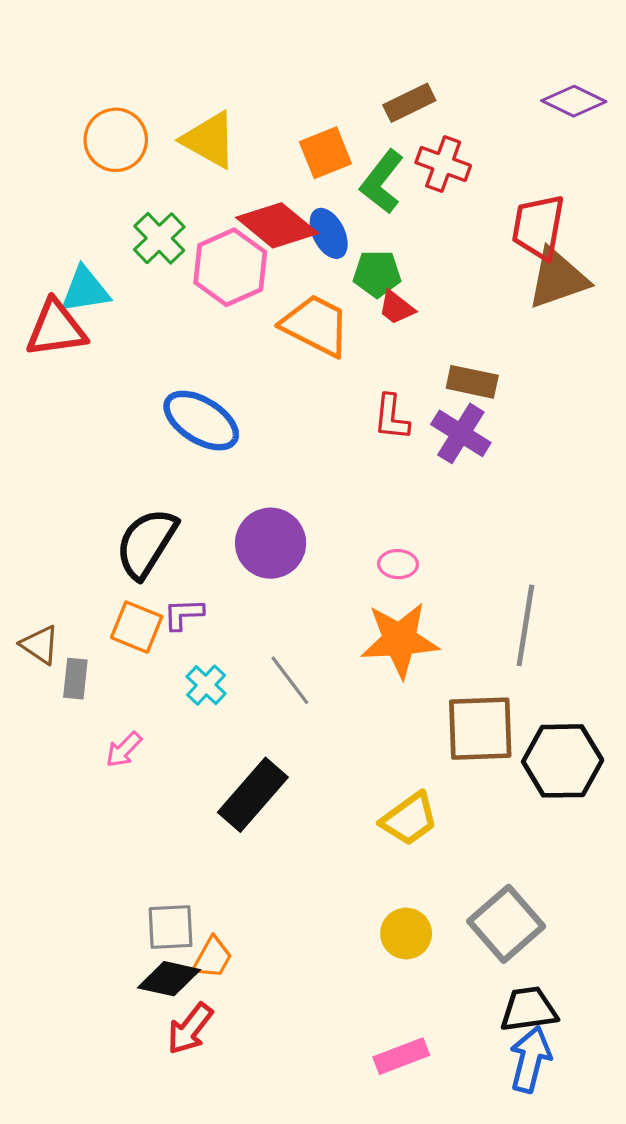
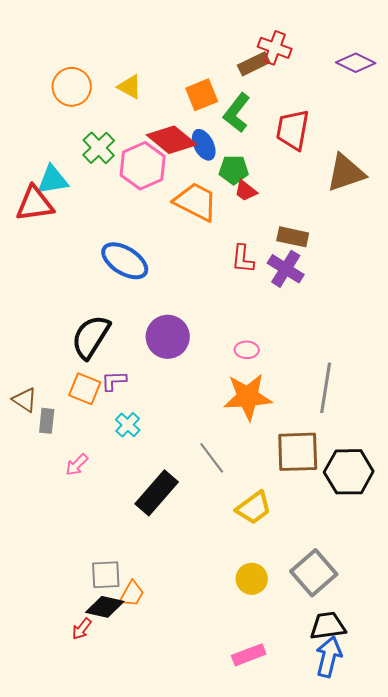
yellow triangle: (209, 140) -> (130, 87), size x0.7
red cross: (443, 164) -> (275, 48), moved
red trapezoid: (538, 227) -> (293, 130), moved
gray line: (290, 680) -> (212, 458), moved
red arrow: (190, 1029) -> (82, 629), moved, size x0.7

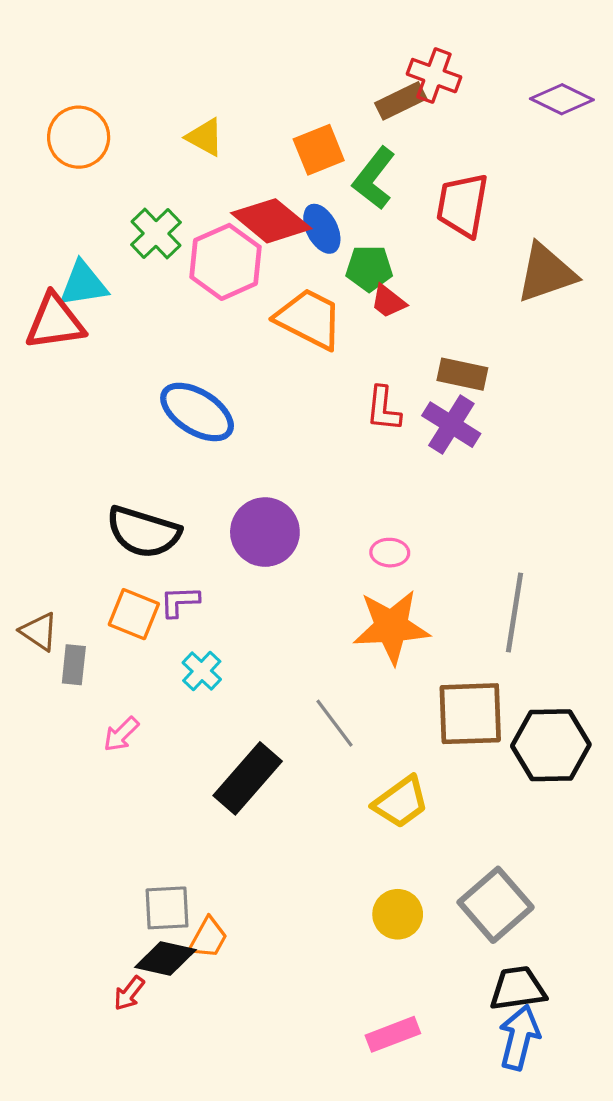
orange circle: (72, 87) -> (79, 137), moved
black semicircle: (91, 337) -> (143, 532), turned -105

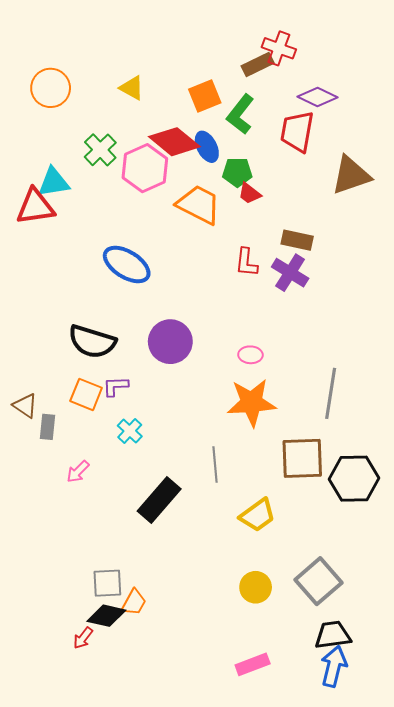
purple diamond: (562, 99) -> (317, 97), moved
gray line: (334, 723) -> (215, 464), turned 32

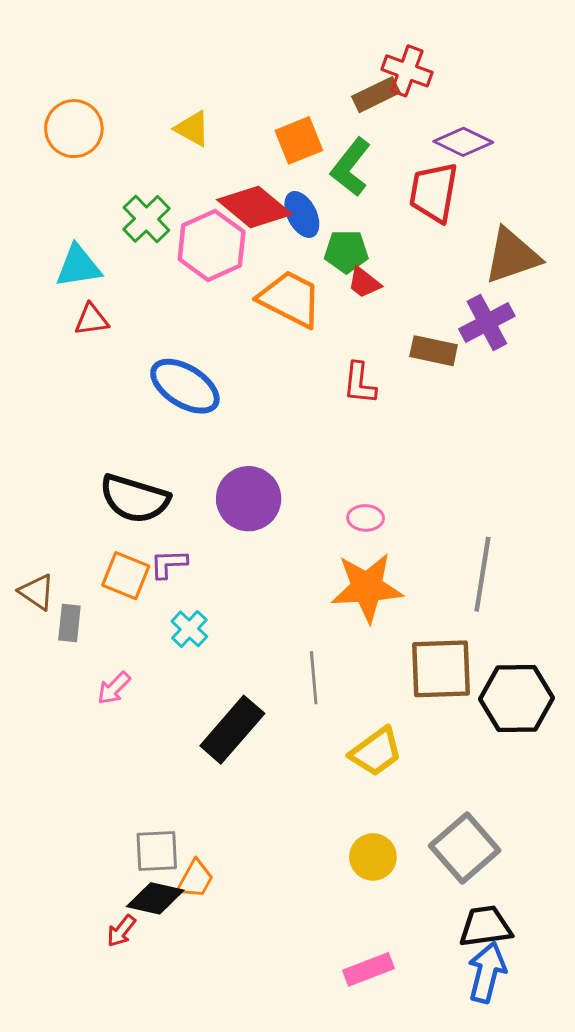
red triangle: (35, 207) -> (92, 320), moved, size x0.6
purple cross: (290, 273) -> (487, 323), moved, turned 30

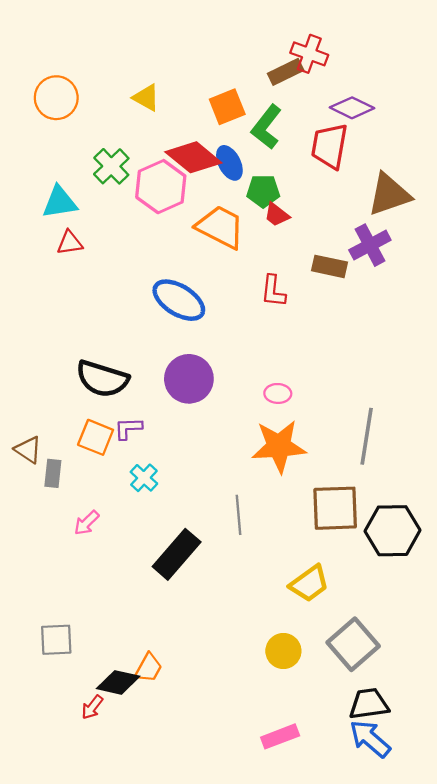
blue ellipse: (185, 386) -> (179, 300), moved
yellow trapezoid: (376, 752) -> (309, 584), moved
gray square: (157, 851) -> (56, 640), moved
blue arrow: (487, 972) -> (370, 739), turned -63

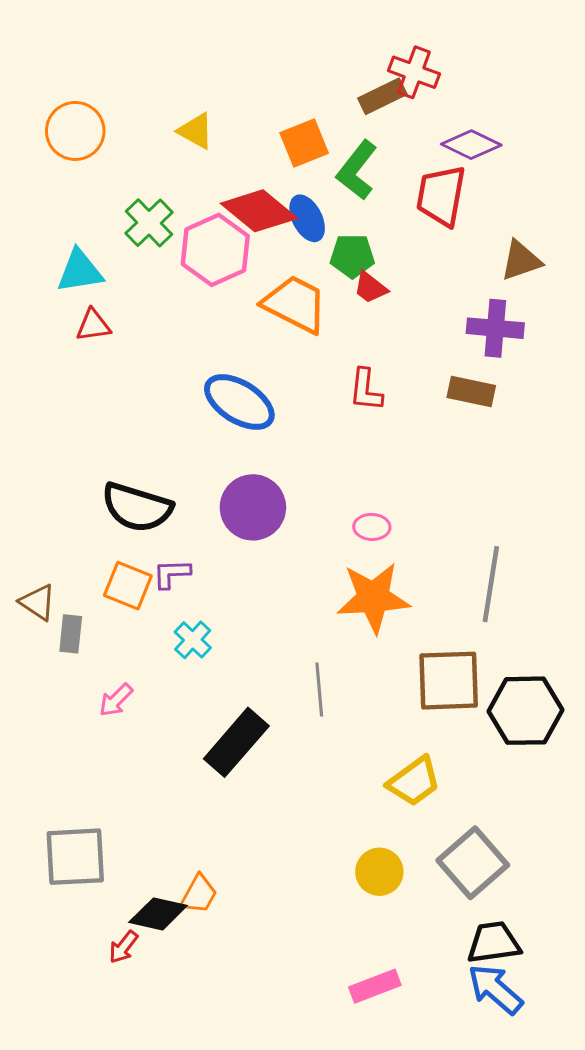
brown triangle: (389, 194) -> (521, 260), size x0.7
purple cross: (370, 245) -> (495, 328), turned 33
brown rectangle: (329, 266) -> (471, 391), moved
gray square: (56, 640) -> (75, 857), size x1.4

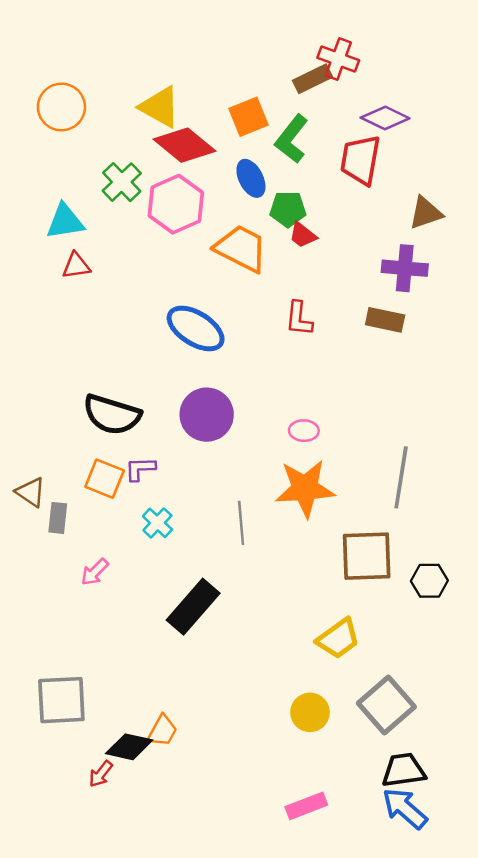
yellow triangle: (196, 131) -> (160, 107), size x1.4
red diamond: (259, 211) -> (184, 145), moved
gray line: (319, 690) -> (241, 523), moved
black hexagon: (525, 711) -> (429, 581), size x0.6

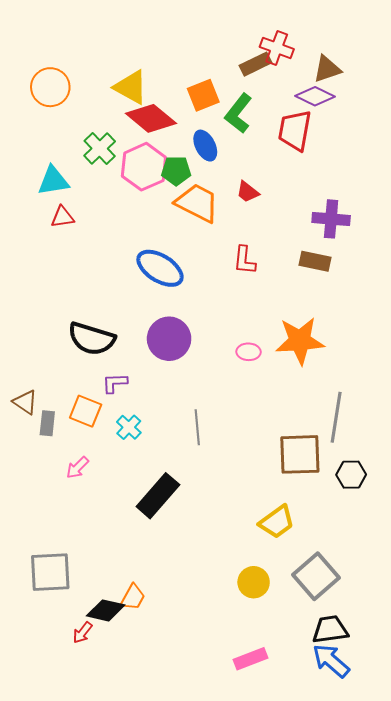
green pentagon: (288, 209) -> (176, 171), moved
brown triangle: (426, 213) -> (327, 69), moved
gray line: (401, 477) -> (336, 417), moved
orange square: (105, 479) -> (86, 411), moved
orange star: (305, 488) -> (300, 341), moved

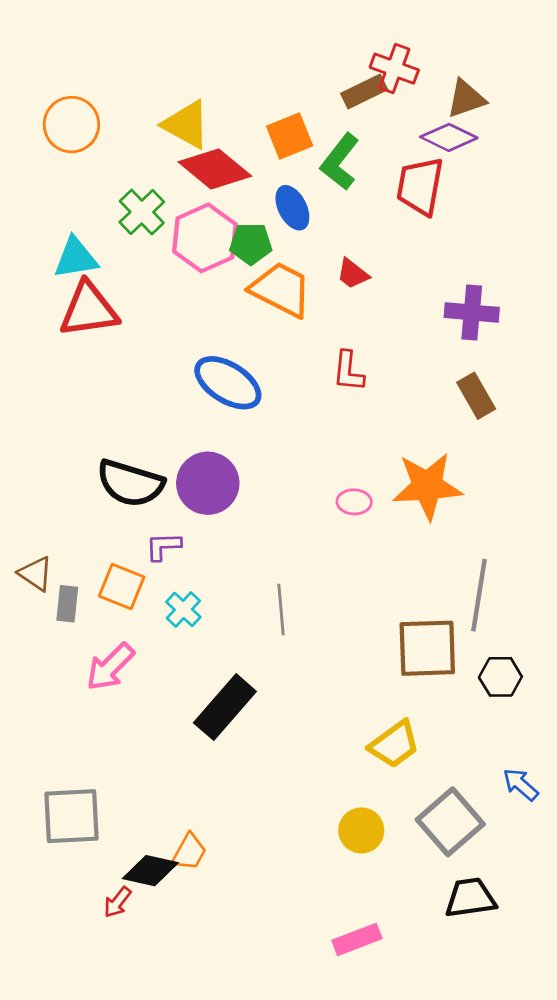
red triangle: (62, 217) -> (89, 310), size x1.8
brown rectangle: (315, 261) -> (476, 396), moved, turned 48
purple circle: (169, 339) -> (208, 483), moved
pink arrow: (77, 468) -> (110, 667), size x1.5
blue arrow: (331, 661) -> (521, 785), moved, size x0.7

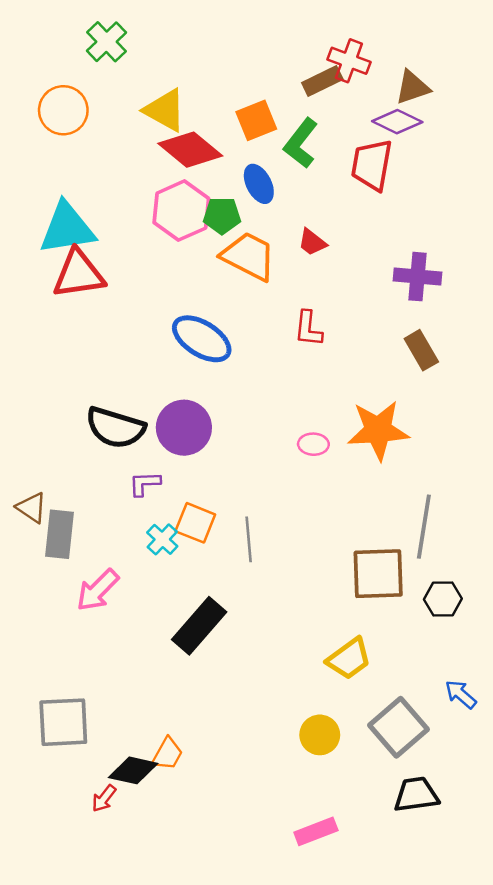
green cross: (142, 212) -> (106, 42), moved
cyan triangle: (76, 258) -> (67, 228), size x1.4
orange square: (122, 587) -> (195, 523), moved
gray rectangle: (67, 604) -> (59, 534), size x1.5

